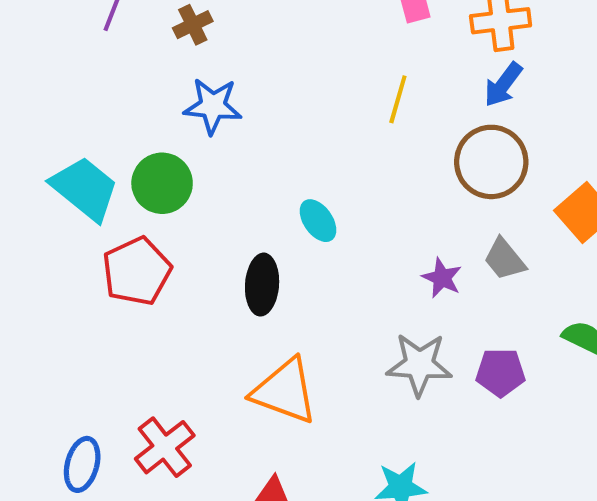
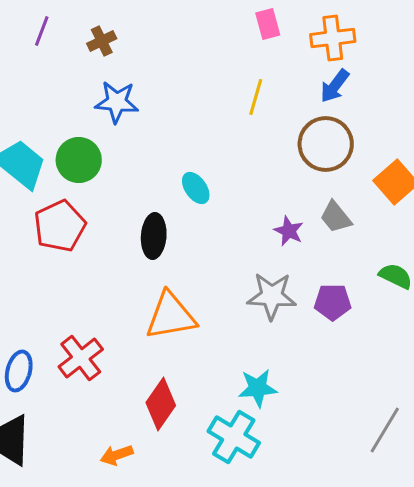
orange triangle: (285, 391) -> (171, 316), turned -30

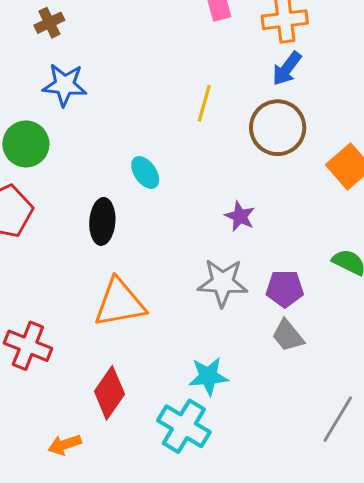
yellow line: (256, 97) -> (204, 103), moved
gray trapezoid: (336, 217) -> (288, 336), moved
red cross: (81, 358) -> (28, 346), turned -30

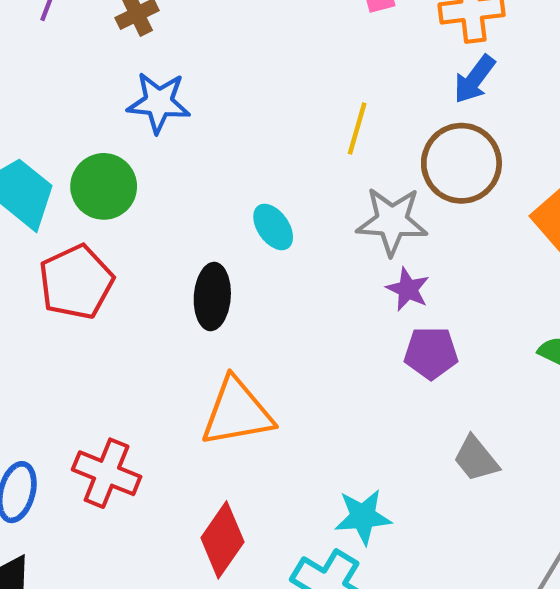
gray star: (223, 283) -> (392, 221), moved
purple pentagon: (285, 289) -> (431, 353), moved

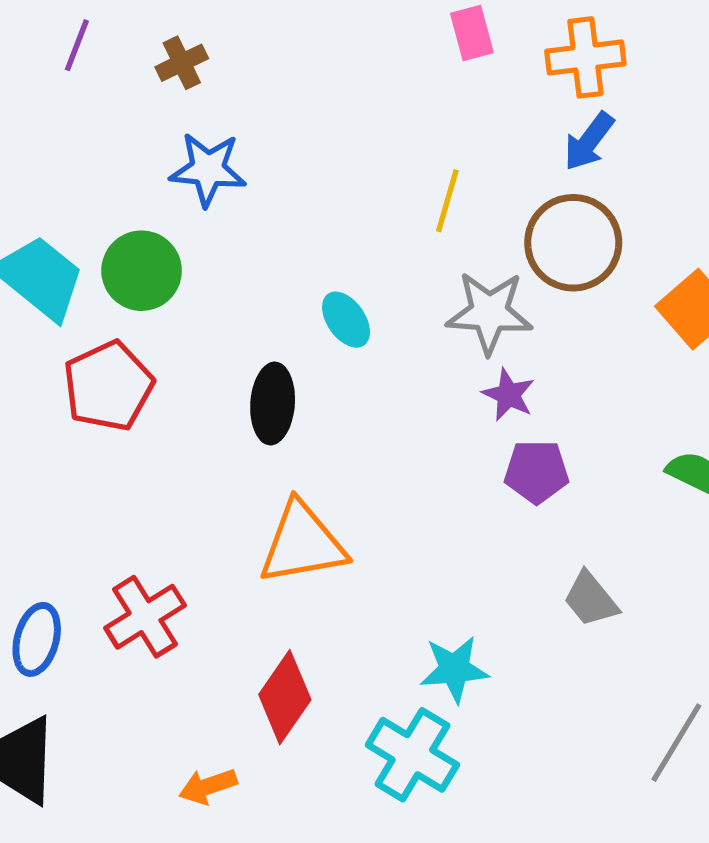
red cross: (107, 473) -> (145, 617), turned 36

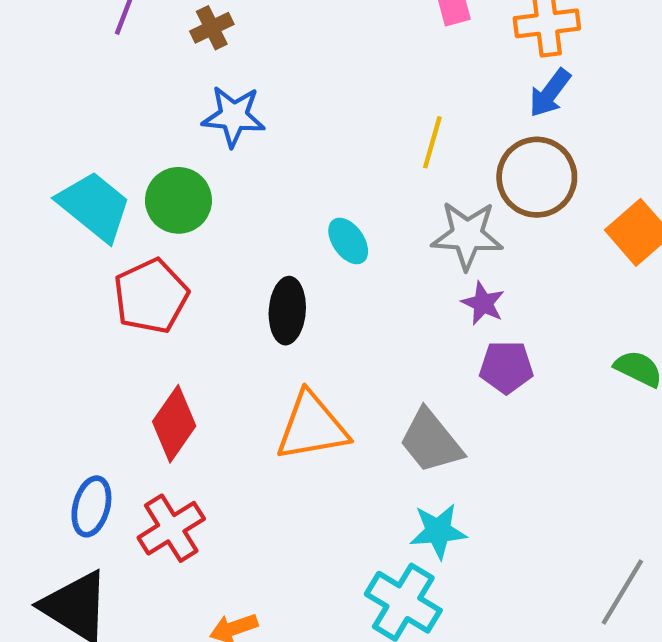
gray trapezoid: (591, 599) -> (431, 441), moved, size x1.4
red cross: (145, 617) -> (171, 528), moved
red diamond: (285, 697) -> (174, 424), moved

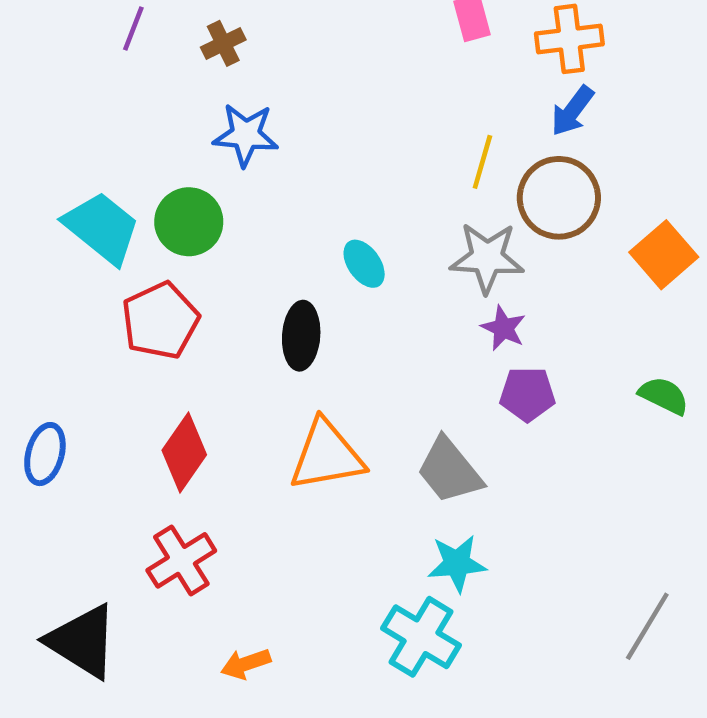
yellow line: (432, 142) -> (482, 162), moved
blue ellipse: (91, 506) -> (45, 454), moved

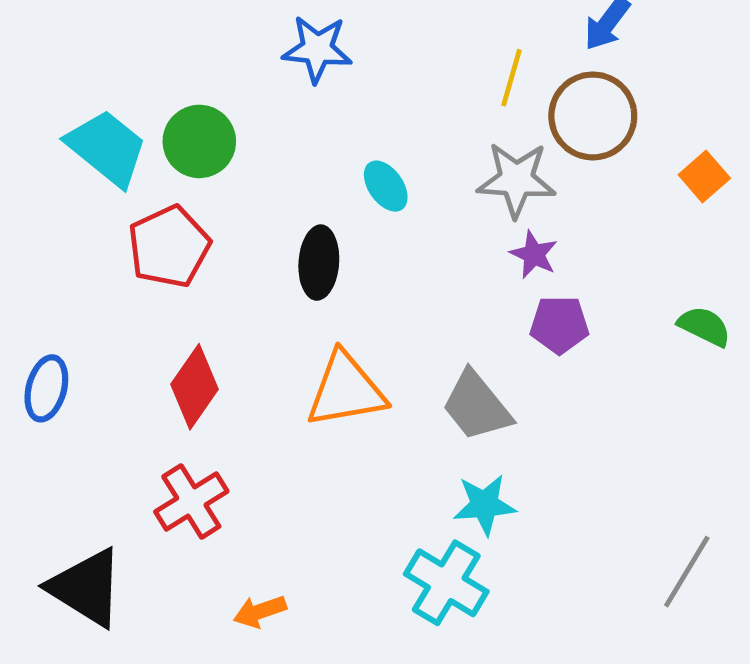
blue star: (246, 135) -> (317, 49), moved
orange square: (664, 255) -> (704, 176), size x0.7

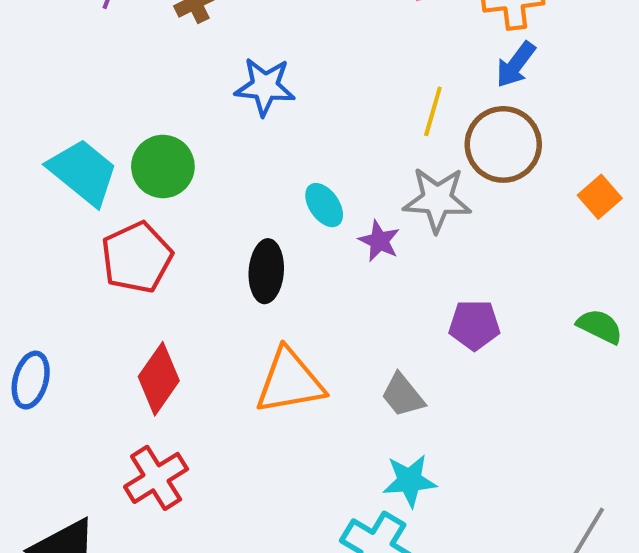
purple star: (534, 255) -> (379, 241), moved
gray trapezoid: (477, 406) -> (403, 395), size x0.7

